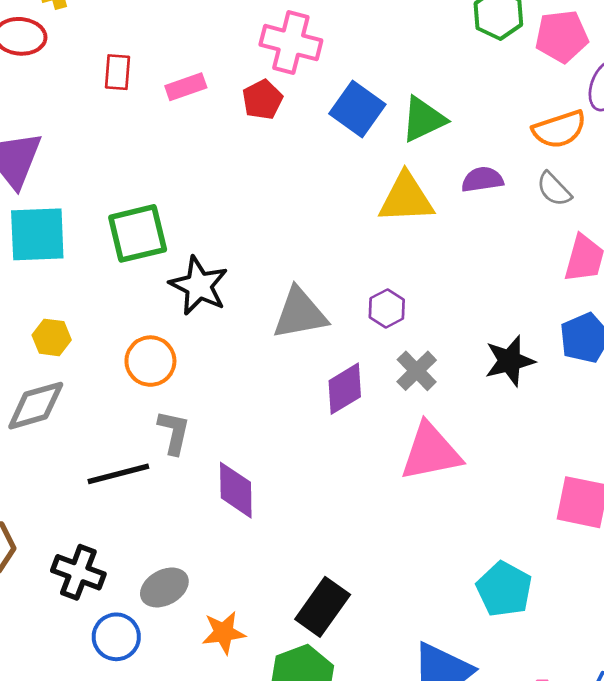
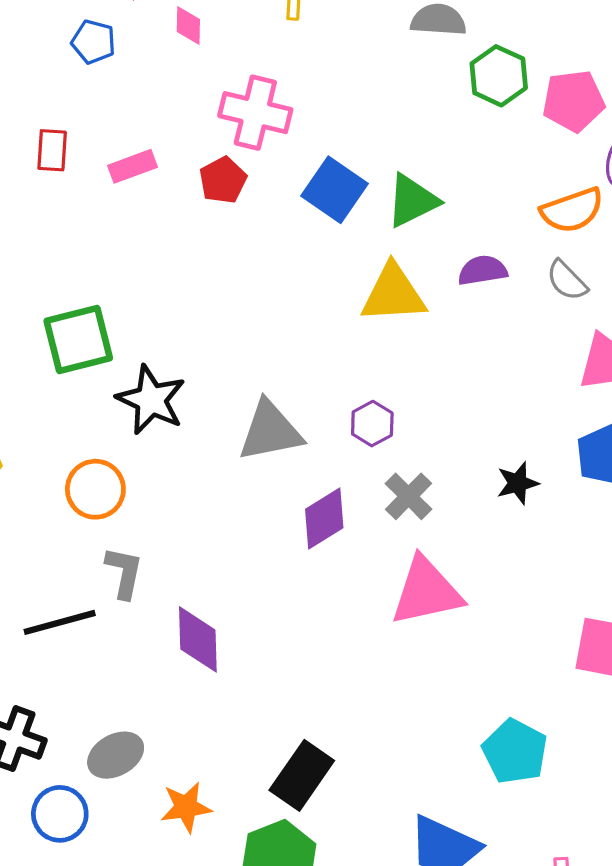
black star: (510, 361) -> (518, 483), size x0.7

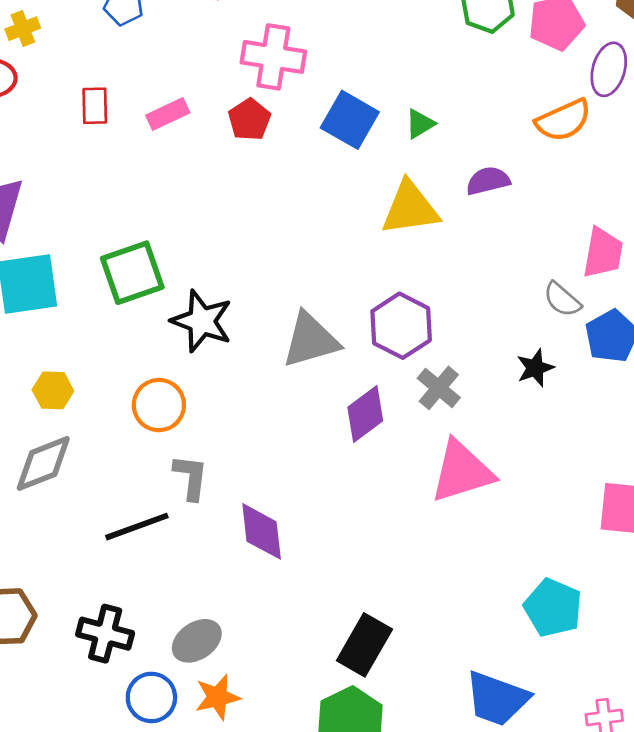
green triangle: (412, 201) -> (420, 124), size x0.6
gray semicircle: (567, 280) -> (562, 300), moved
purple hexagon: (372, 424) -> (401, 326), size x1.6
orange star: (186, 807) -> (217, 697), moved

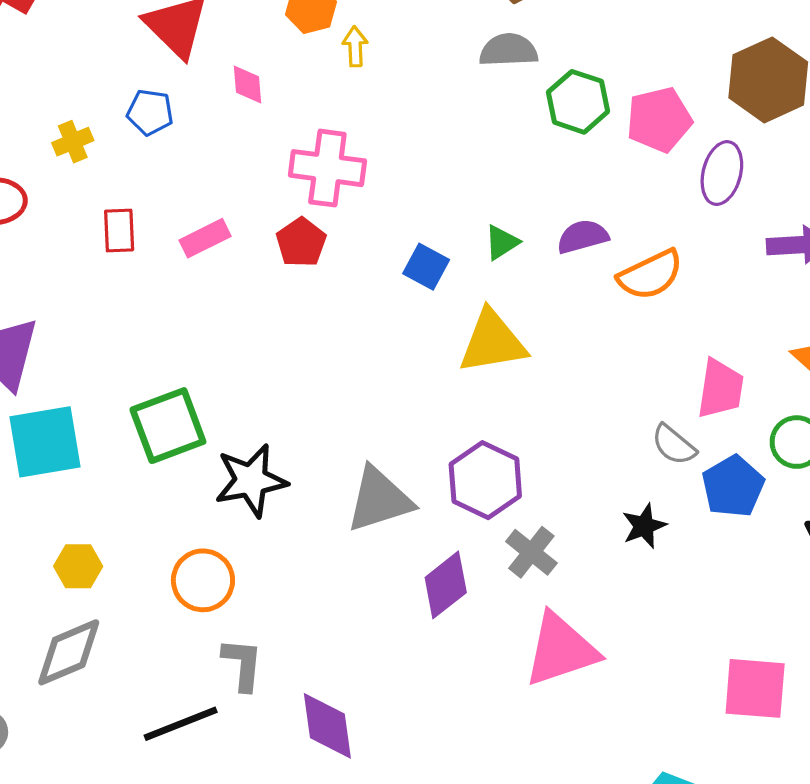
yellow cross: (23, 29) -> (73, 142), moved
blue square: (350, 120) -> (426, 267), moved, size x0.7
orange semicircle: (563, 120) -> (650, 275), moved
purple semicircle: (488, 181) -> (583, 237), moved
black star: (202, 321) -> (251, 480), turned -30

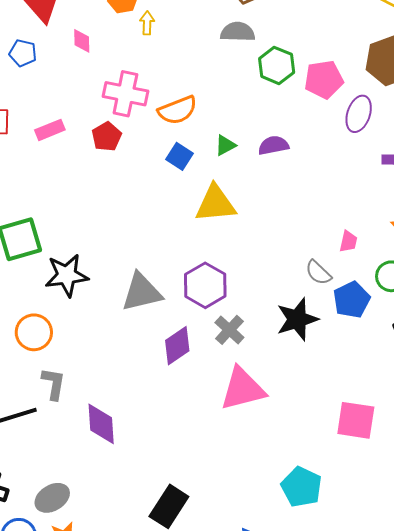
orange semicircle: (650, 275) -> (177, 110), moved
pink trapezoid: (720, 389) -> (348, 241), size x0.6
black star: (644, 526) -> (297, 319), size x1.6

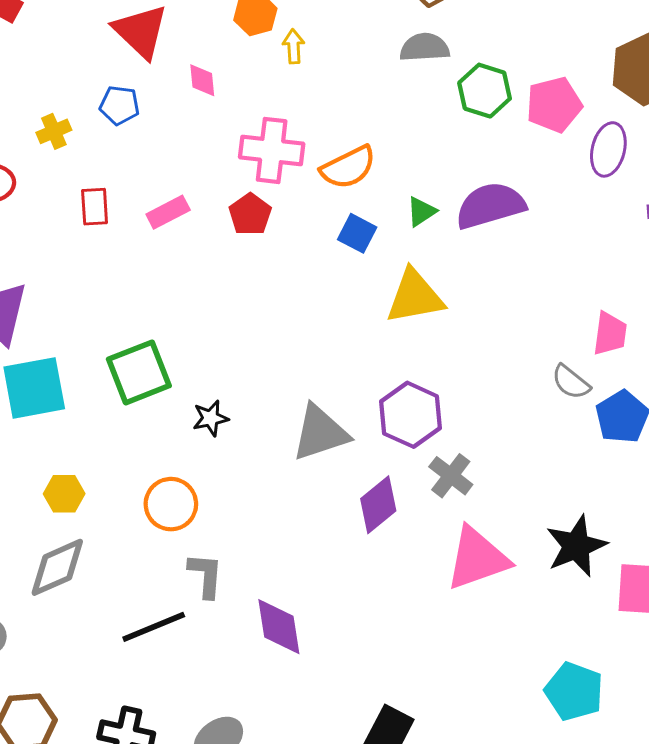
purple semicircle: (273, 145) -> (490, 206), size x1.6
pink trapezoid: (348, 241) -> (610, 334), size x1.4
black star: (67, 275) -> (211, 418), size x0.6
black star: (297, 319) -> (576, 546), moved

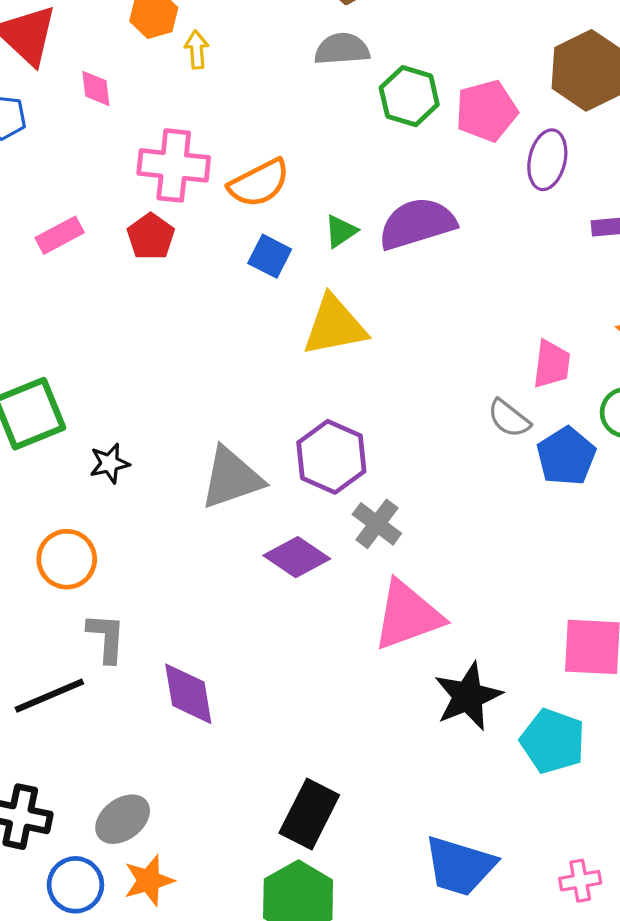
purple diamond: (378, 505) -> (297, 557), turned 74
black star: (576, 546) -> (468, 696), moved
cyan pentagon: (574, 691) -> (553, 741), moved

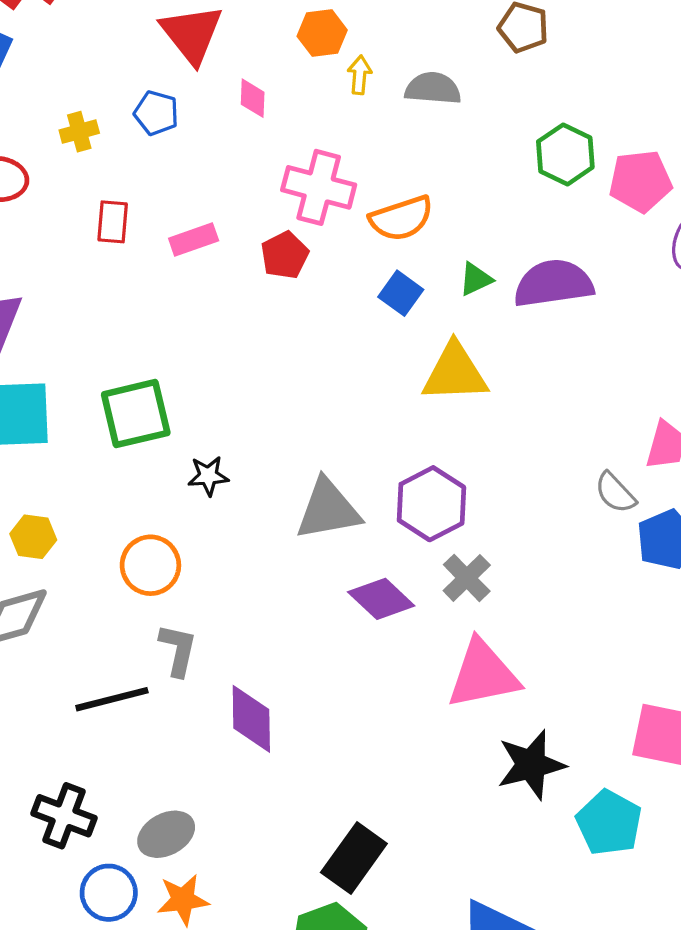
gray semicircle: (342, 49) -> (433, 88), moved

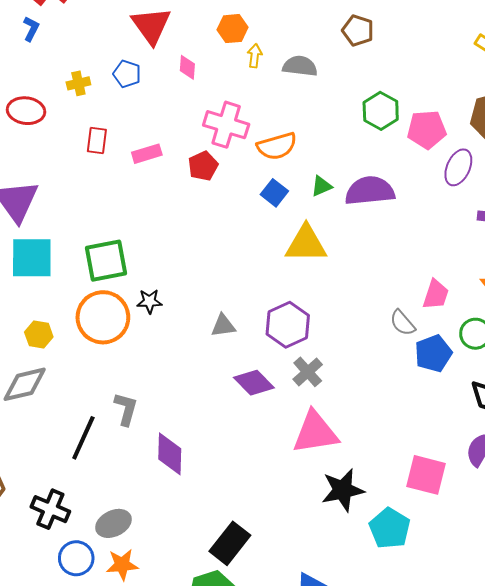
gray triangle: (328, 510) -> (223, 326), size x0.6
orange circle: (150, 565) -> (103, 317), moved, size x1.4
black line: (112, 699) -> (83, 438), turned -54

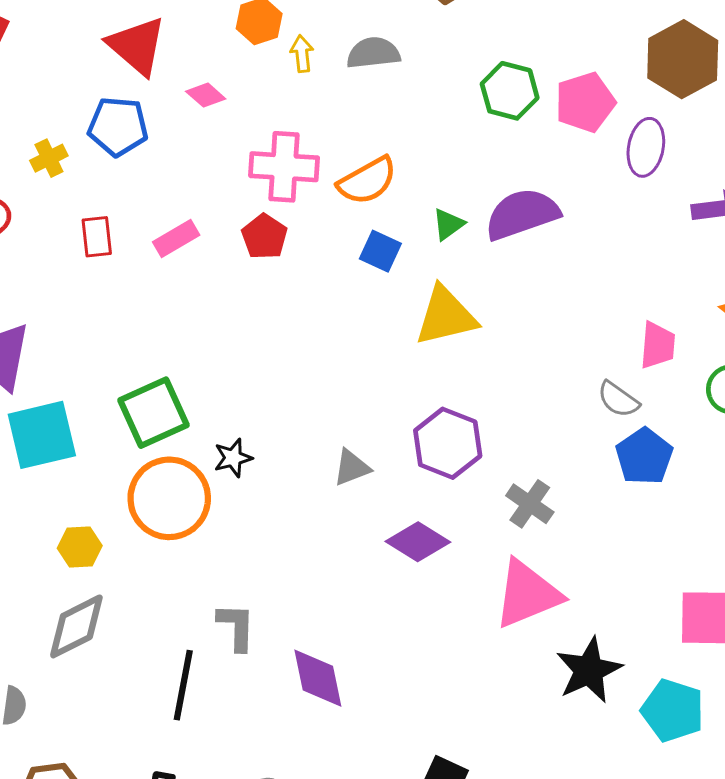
pink diamond: (187, 67) -> (206, 95), turned -40
blue pentagon: (127, 74) -> (118, 126), size x1.4
blue pentagon: (433, 353) -> (644, 456), moved
gray cross: (308, 372) -> (530, 504), moved

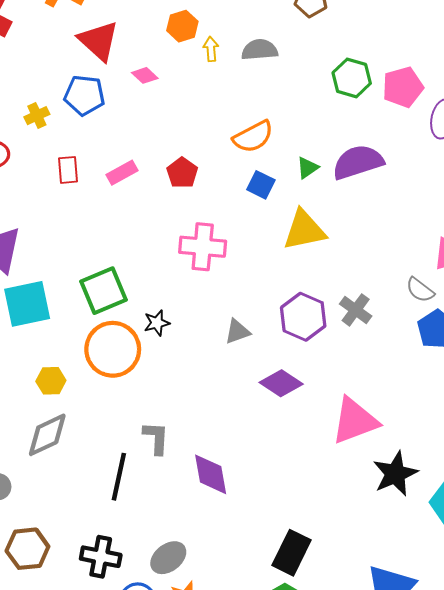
pink cross: (284, 167) -> (203, 247), moved
gray cross: (530, 504) -> (356, 310), moved

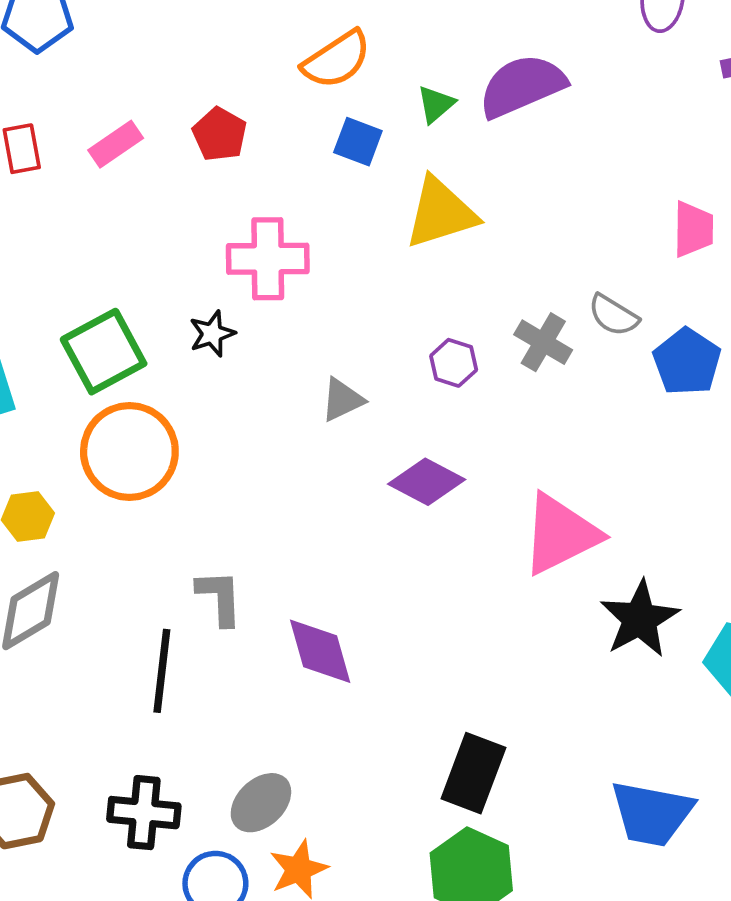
gray semicircle: (420, 290) -> (613, 315), moved
purple hexagon: (303, 317) -> (454, 363), size x0.6
black star: (157, 323) -> (212, 334), moved

